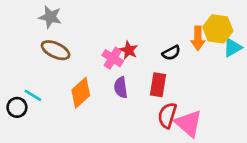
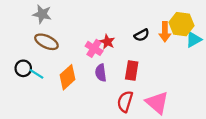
black semicircle: (171, 53) -> (142, 35), moved
cyan line: (33, 95) -> (37, 74), moved
black circle: (17, 107) -> (23, 68), moved
red semicircle: (167, 115) -> (125, 102), moved

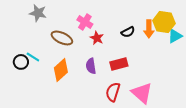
brown ellipse: (46, 42) -> (62, 38), moved
pink cross: (94, 48) -> (85, 22), moved
red rectangle: (132, 71) -> (119, 64), turned 66
cyan line: (37, 74) -> (33, 57), moved

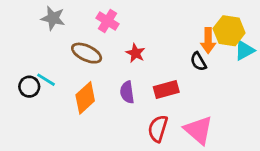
pink cross: (85, 22) -> (108, 21), moved
black semicircle: (128, 32) -> (198, 61), moved, turned 88

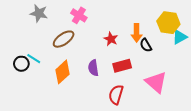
orange arrow: (208, 41) -> (137, 33), moved
brown ellipse: (87, 53) -> (64, 39), turned -60
red star: (135, 53) -> (111, 39), moved
pink triangle: (198, 130) -> (156, 82), moved

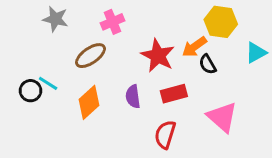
pink cross: (79, 15) -> (112, 22), turned 35
yellow hexagon: (168, 23) -> (221, 22), moved
orange arrow: (137, 33) -> (194, 47), turned 54
red star: (111, 39) -> (158, 56), size x1.6

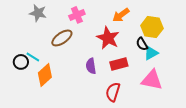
yellow hexagon: (221, 22) -> (152, 27), moved
orange arrow: (194, 47) -> (121, 15), moved
cyan triangle: (256, 53) -> (151, 53), moved
orange diamond: (89, 102) -> (45, 75), moved
pink triangle: (222, 117) -> (152, 80), turned -30

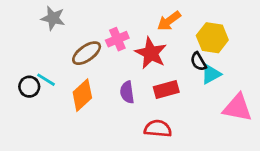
pink cross: (77, 15) -> (117, 39), moved
orange diamond: (45, 75) -> (82, 95), moved
pink triangle: (152, 80) -> (237, 108), moved
red semicircle: (113, 92) -> (158, 129), turned 78

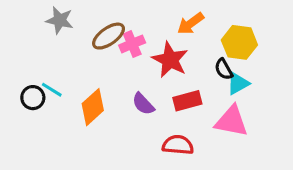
brown ellipse: (87, 53) -> (109, 36), moved
purple semicircle: (127, 92) -> (143, 104), turned -35
pink triangle: (237, 108) -> (232, 121), moved

